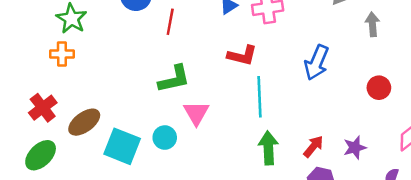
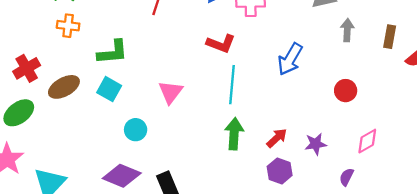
orange cross: (62, 54) -> (68, 26), moved
green L-shape: (174, 79) -> (113, 52), moved
cyan circle: (165, 138) -> (136, 130), moved
cyan square: (122, 146) -> (109, 89), moved, size x0.7

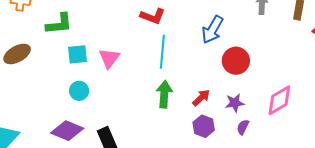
cyan square: (109, 89) -> (77, 54), moved, turned -35
red circle: (346, 91) -> (236, 61), moved, size x1.4
pink diamond: (367, 141) -> (279, 100), size x1.4
purple semicircle: (346, 177) -> (243, 127), moved

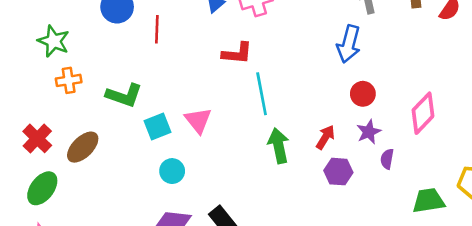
green L-shape: (59, 24) -> (124, 95), turned 40
blue arrow: (212, 30) -> (349, 44), moved
red circle: (236, 61) -> (363, 94), moved, size x0.7

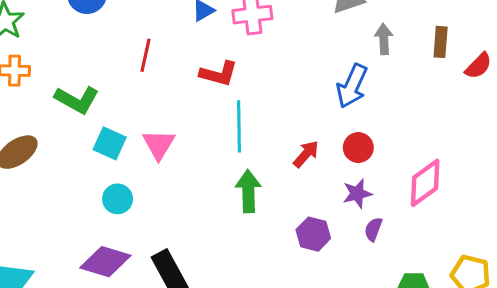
red line: (157, 29) -> (145, 55), moved
cyan square: (157, 127) -> (110, 143), turned 36
red arrow: (325, 137) -> (306, 154), moved

